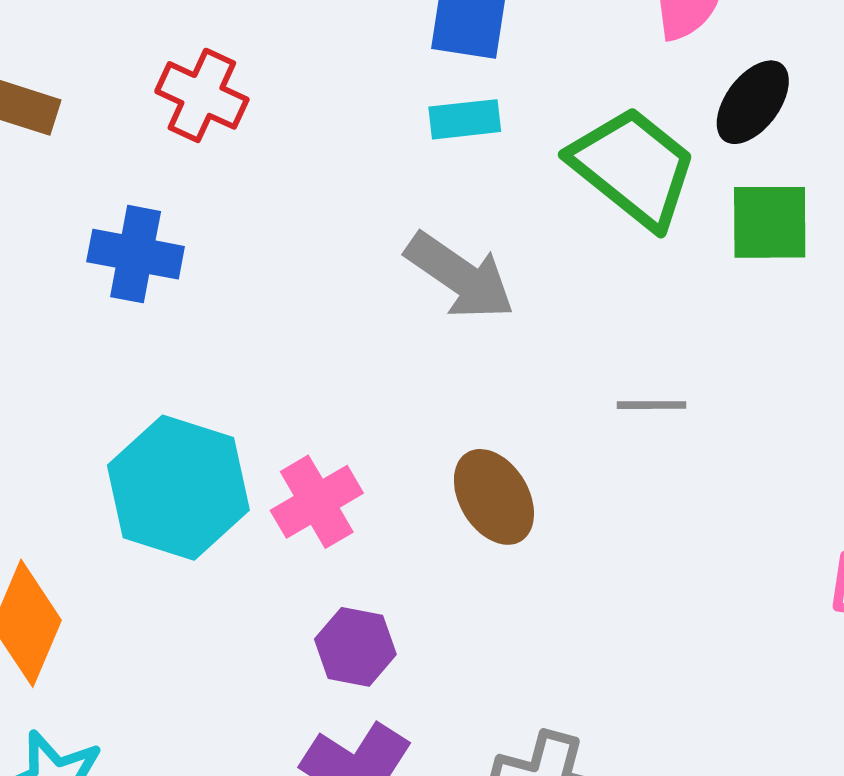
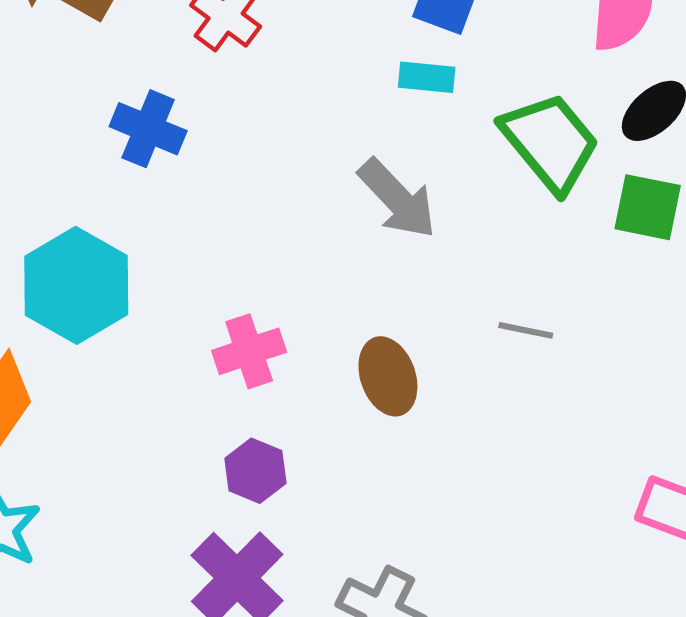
cyan hexagon: (178, 488) -> (76, 285), moved

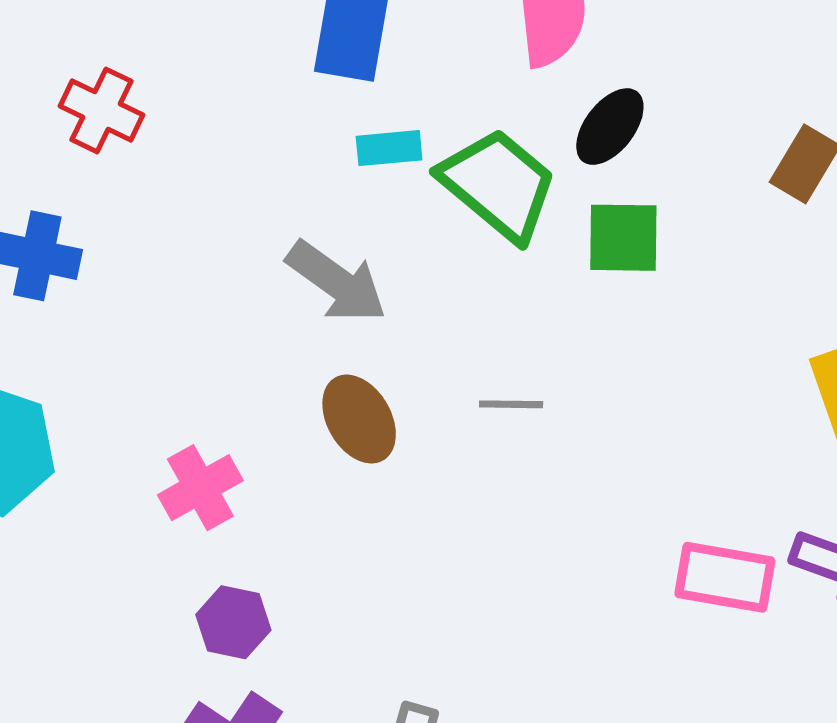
cyan rectangle: (427, 77) -> (389, 148), moved
brown ellipse: (388, 376) -> (359, 419), moved

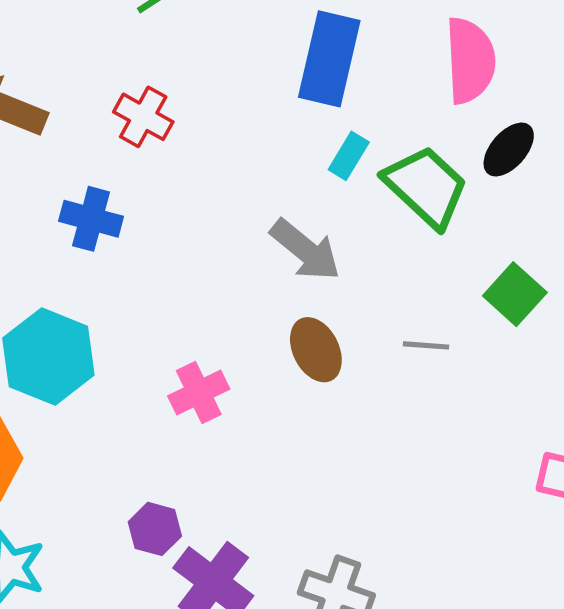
cyan rectangle: (389, 148) -> (349, 156), turned -57
green square: (623, 238) -> (515, 294), moved, turned 38
purple hexagon: (233, 622) -> (155, 529), moved

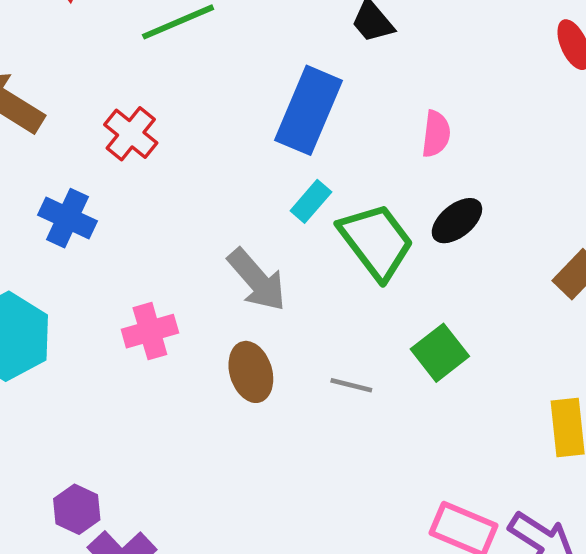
pink semicircle: (470, 60) -> (436, 134), size x0.6
pink cross: (199, 393) -> (150, 331), moved

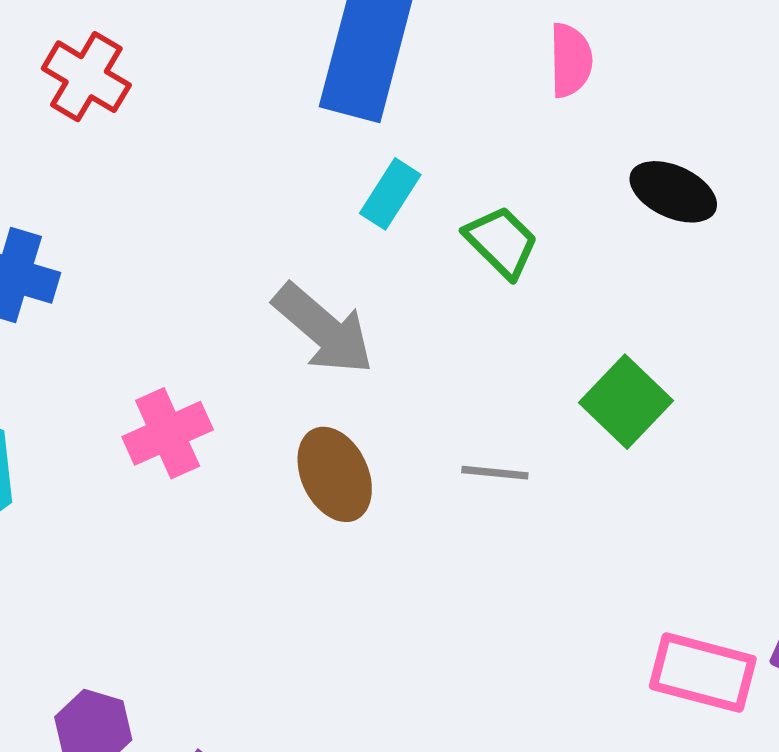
red cross: (131, 134) -> (86, 77), moved
black ellipse: (457, 221) -> (673, 192), moved, turned 72
green trapezoid: (376, 241) -> (501, 242), size x0.6

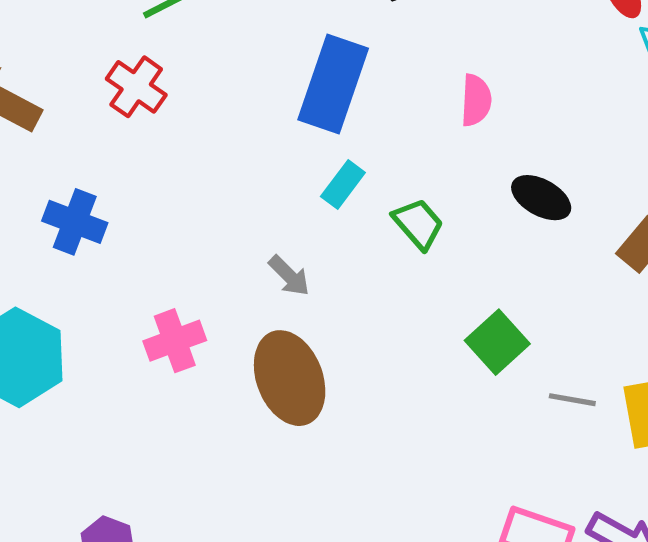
gray arrow: (323, 329) -> (289, 276), size x0.6
gray line: (495, 473) -> (572, 400), moved
brown ellipse: (335, 474) -> (290, 378), size x1.4

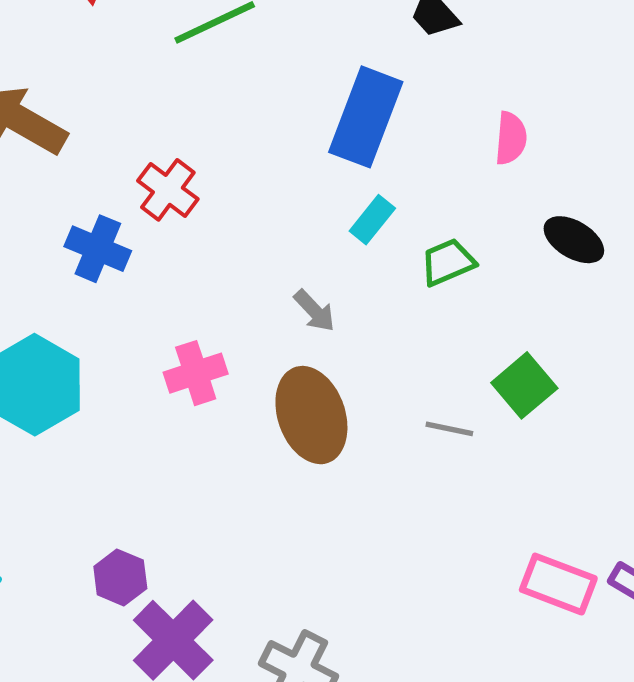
red cross: (136, 87) -> (168, 190), moved
green trapezoid: (418, 224) -> (448, 262), turned -74
gray line: (572, 400) -> (449, 429), moved

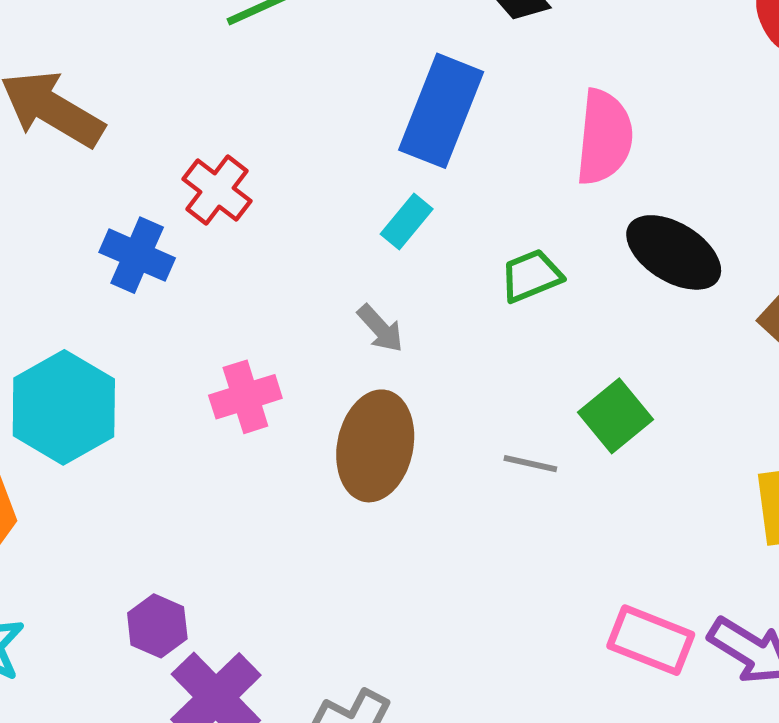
pink semicircle: (511, 138) -> (604, 137), size x1.6
cyan rectangle: (372, 220) -> (407, 221), moved
black ellipse: (574, 240) -> (674, 252), size x1.4
brown ellipse: (311, 415) -> (375, 446), turned 30

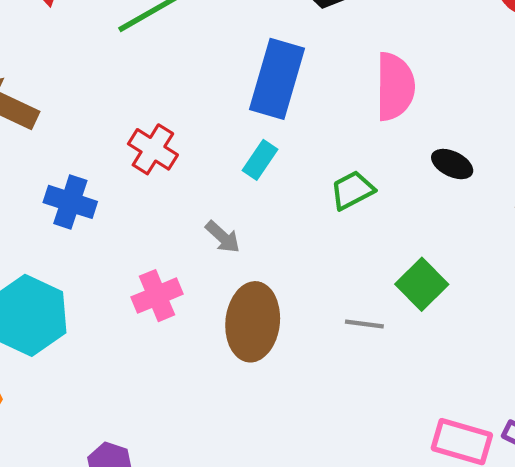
red cross: (217, 190) -> (153, 149), moved
black ellipse: (674, 252) -> (452, 164), size x0.6
gray arrow: (380, 328) -> (223, 237), moved

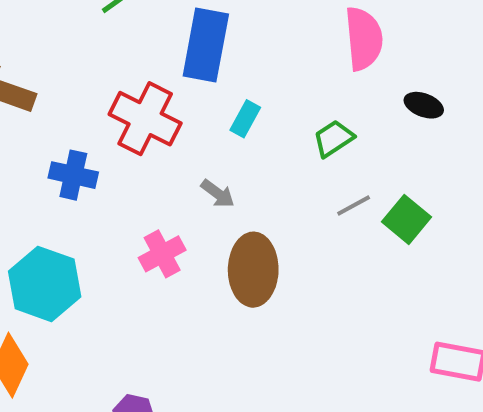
blue rectangle: (277, 79) -> (206, 45), moved
red cross: (153, 149) -> (145, 119), size x1.5
gray line: (364, 324) -> (354, 206), moved, turned -30

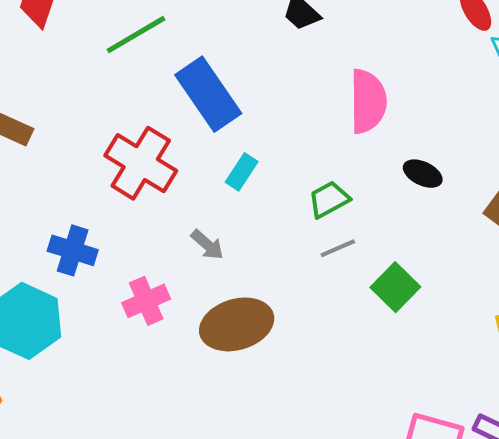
blue rectangle: (206, 45) -> (208, 94), turned -50
blue cross: (73, 175) -> (73, 250), moved
gray line: (354, 206) -> (338, 248), moved
brown ellipse: (253, 270) -> (237, 324), turned 68

